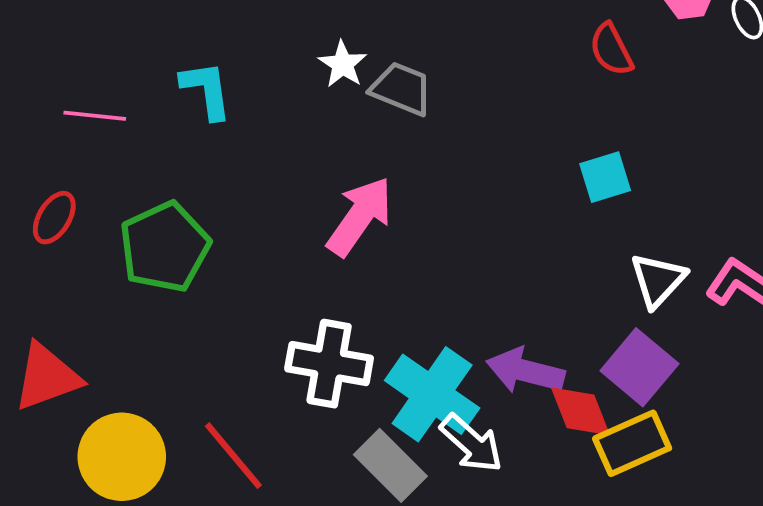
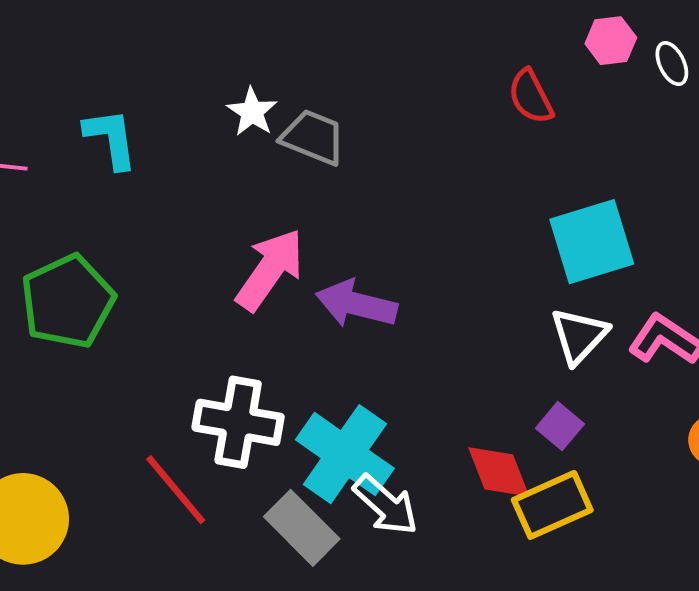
cyan square: (605, 177) -> (592, 242), moved, size x1.6
purple square: (639, 367) -> (560, 426), size x0.6
purple arrow: (525, 371) -> (356, 304), moved
red line: (233, 456) -> (176, 490), moved

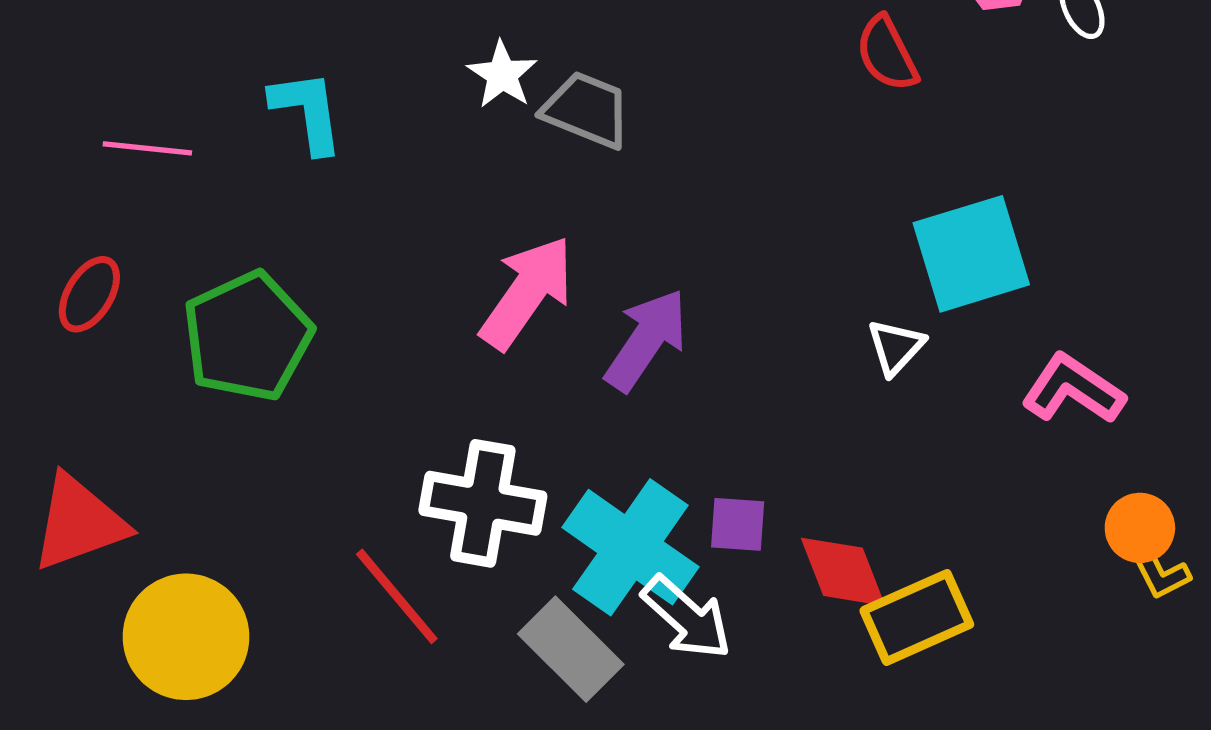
purple arrow: (356, 304) -> (646, 340), turned 110
white triangle: (579, 336) -> (896, 347), moved, size x0.7
purple square: (560, 426) -> (738, 524), moved, turned -36

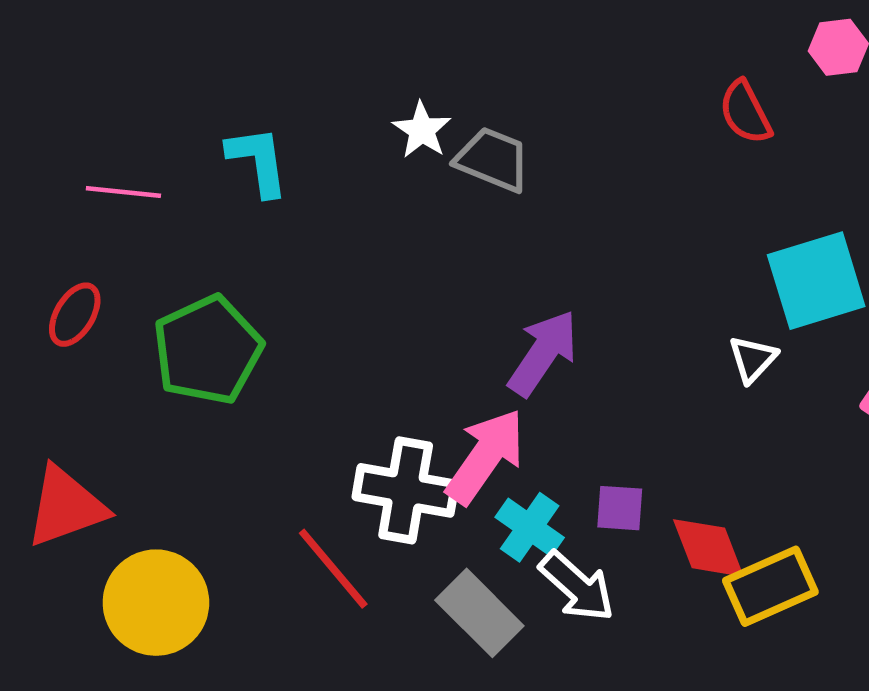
pink arrow: (527, 292) -> (485, 456), moved
cyan cross: (630, 547) -> (530, 527), size x0.6

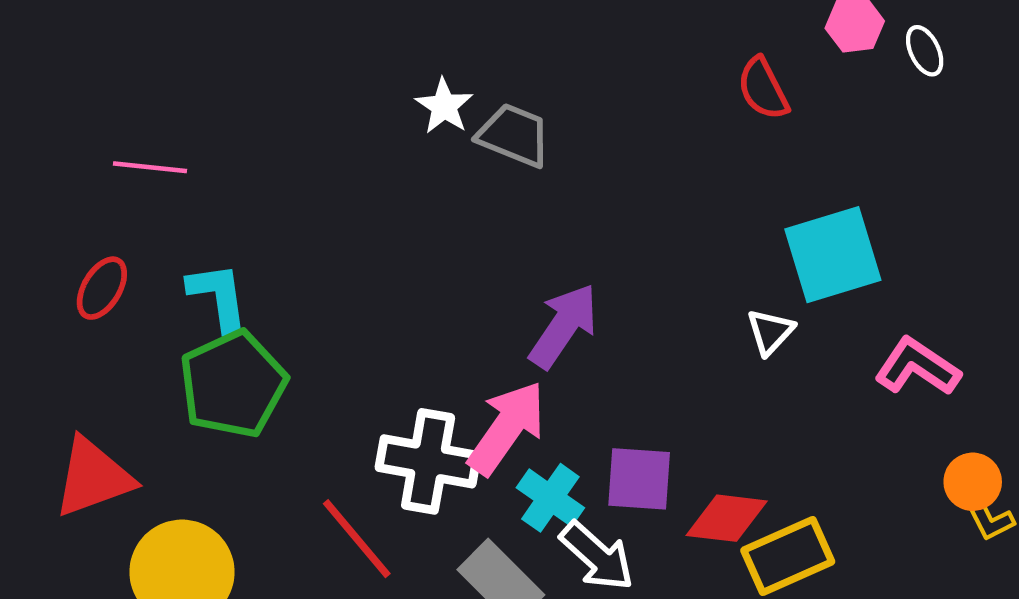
cyan L-shape: (258, 161) -> (218, 297), moved
green pentagon: (208, 350) -> (233, 384), moved
purple square: (620, 508) -> (639, 479), size x1.4
red diamond: (708, 548) -> (727, 518), turned -62

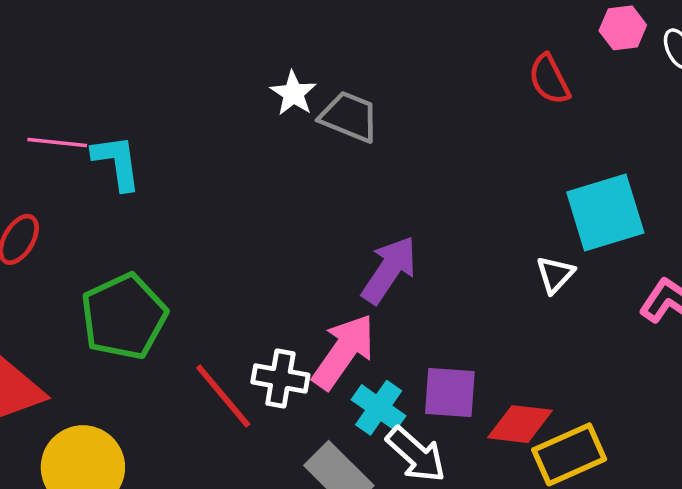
cyan L-shape: (218, 297) -> (117, 162), moved
white cross: (428, 461) -> (280, 378), size x0.7
red line: (357, 539) -> (223, 396), moved

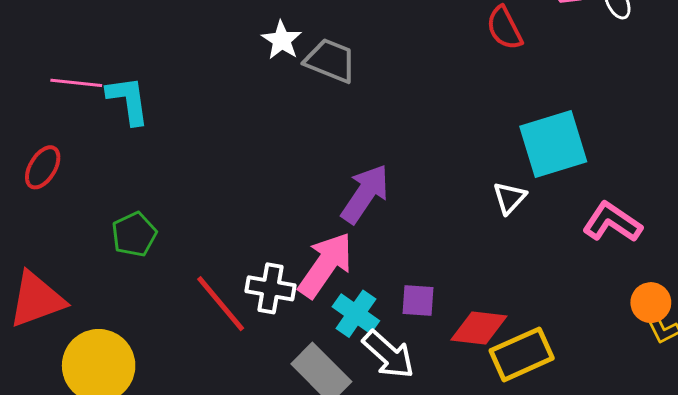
green pentagon: (124, 317) -> (134, 234), size x0.6
purple square: (450, 393) -> (418, 301), size x0.7

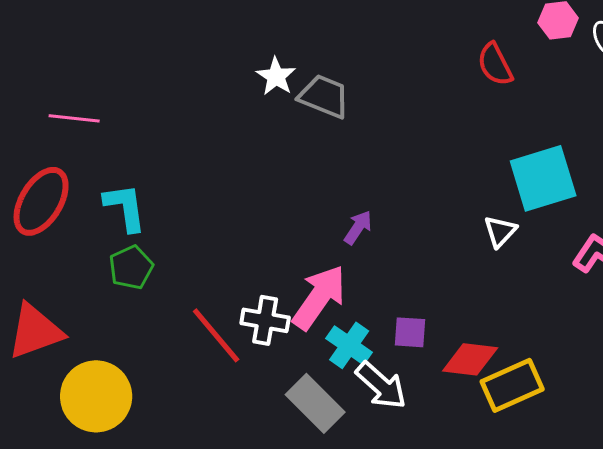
cyan L-shape: (128, 100) -> (125, 207), moved
red ellipse: (43, 167) -> (41, 201), size x1.6
purple arrow: (365, 194) -> (358, 227), size x0.6

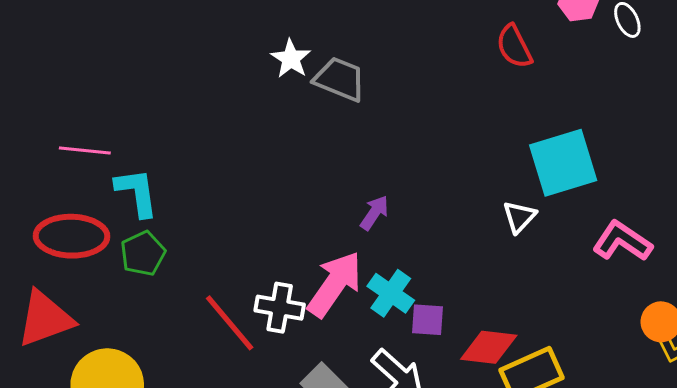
pink line: (74, 118) -> (85, 150), moved
red ellipse: (41, 201) -> (72, 236), moved, turned 60
cyan cross: (349, 345) -> (391, 293), moved

